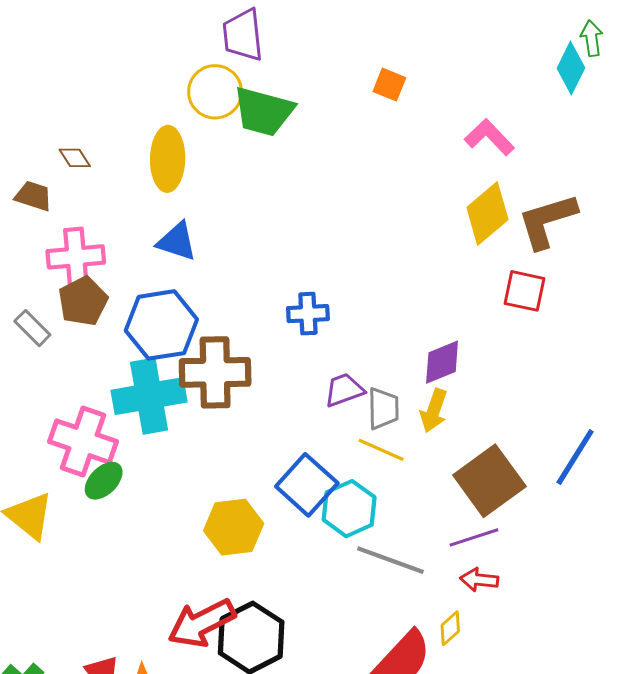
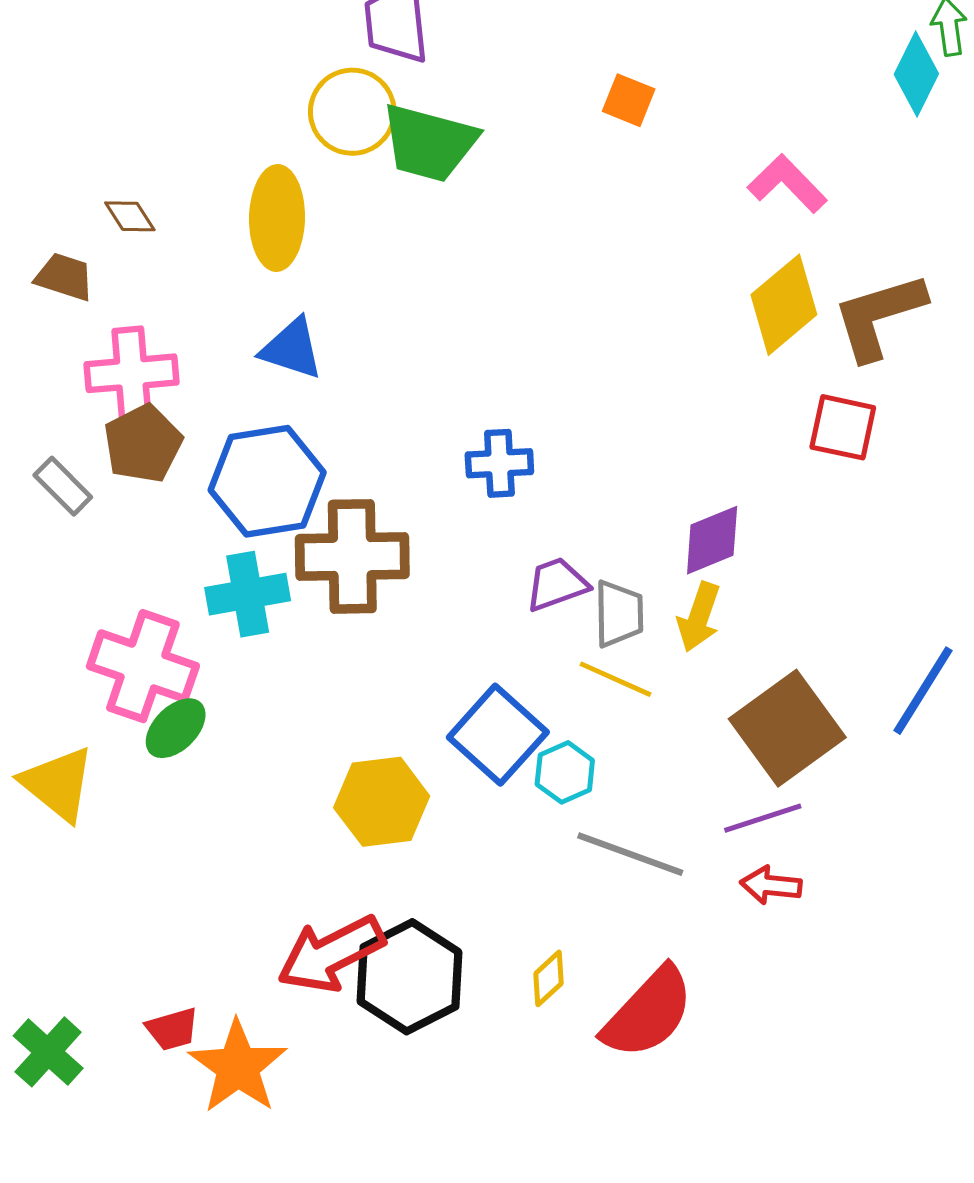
cyan cross: (149, 396) -> (248, 594), size x0.7
cyan hexagon: (349, 509) -> (565, 772), size x0.7
yellow diamond: (450, 628) -> (548, 978), moved

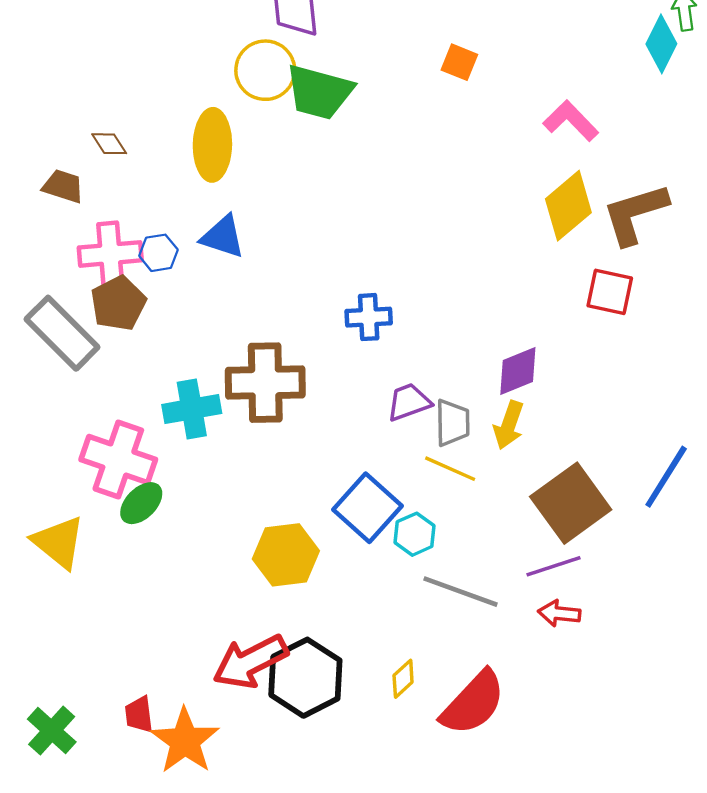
blue hexagon: (267, 481) -> (158, 253), moved, size x0.5
gray rectangle: (63, 486) -> (62, 333), size x1.8
red trapezoid: (172, 1029) -> (139, 714), turned 99

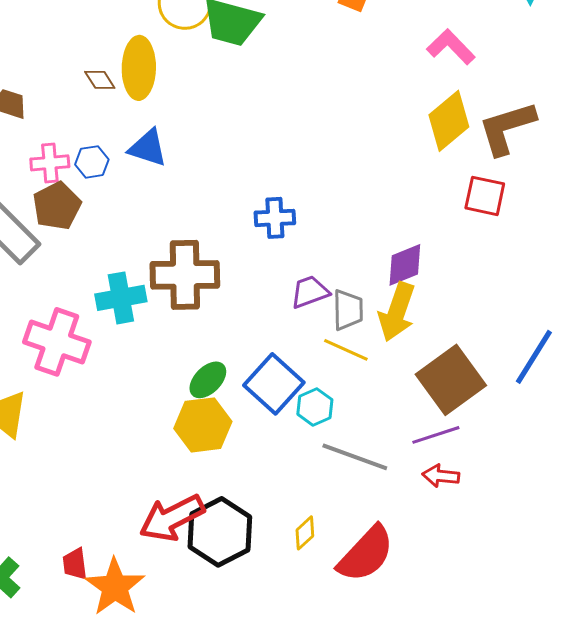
brown diamond: (109, 144) -> (100, 80), moved
pink cross: (110, 254) -> (50, 163), size x0.7
yellow arrow: (509, 425) -> (397, 312), size x1.4
green ellipse: (141, 503) -> (208, 380), moved

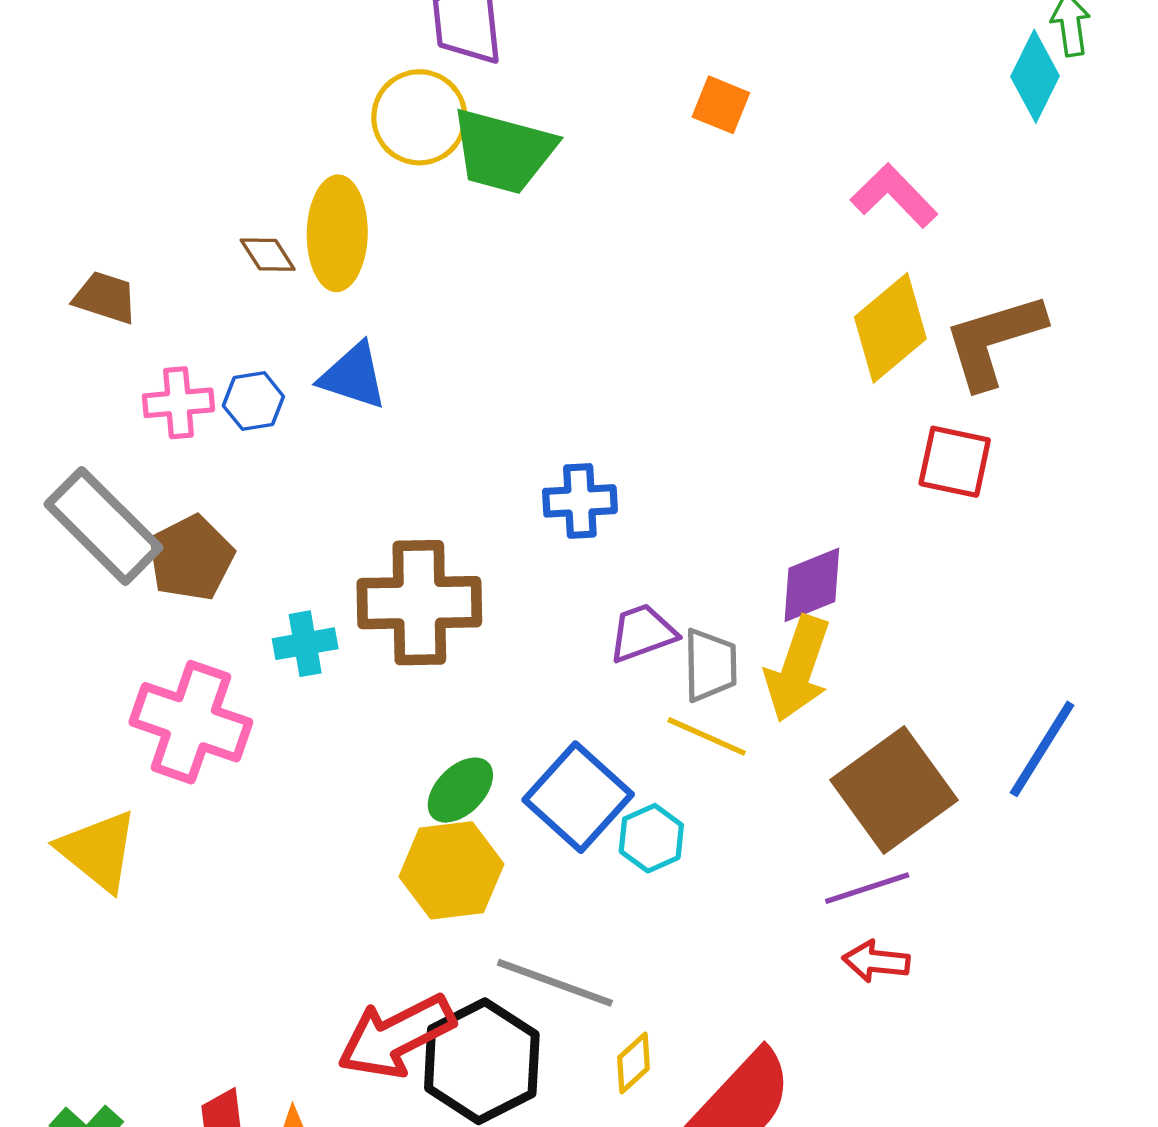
brown pentagon: (57, 206) -> (191, 558), moved
cyan cross: (121, 298) -> (305, 644), size x0.7
gray line: (355, 457) -> (555, 983), moved

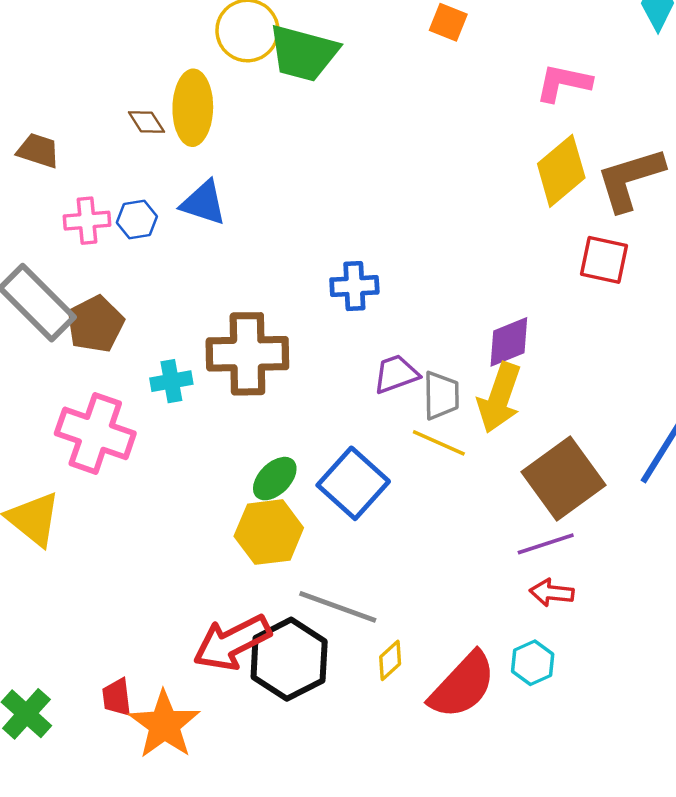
pink L-shape: (894, 196) -> (564, 83), turned -34
cyan hexagon: (651, 838) -> (533, 663), moved

